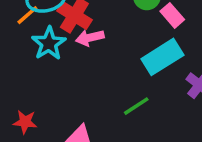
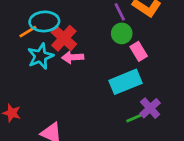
green line: (136, 106) -> (136, 117), moved

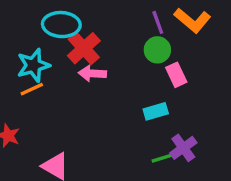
orange line: (28, 32) -> (32, 89), moved
cyan star: (40, 56) -> (33, 65), moved
cyan rectangle: (125, 82) -> (156, 111), size x0.6

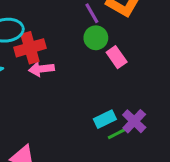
red cross: (84, 48) -> (30, 48), turned 36
cyan rectangle: (156, 111) -> (105, 119), moved

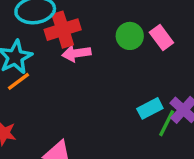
green circle: (96, 38) -> (130, 36), moved
green line: (119, 132) -> (167, 123), turned -35

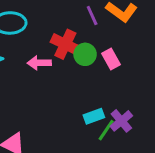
red cross: (63, 30) -> (65, 44), moved, turned 36

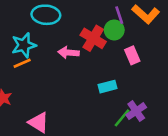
green circle: (85, 54) -> (114, 30), moved
cyan rectangle: (94, 116) -> (107, 87), moved

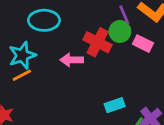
pink rectangle: (132, 55) -> (143, 44), moved, turned -36
cyan rectangle: (107, 87) -> (115, 105), moved

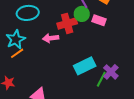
red cross: (98, 42) -> (67, 23), turned -36
cyan rectangle: (115, 105) -> (85, 66), size x1.5

